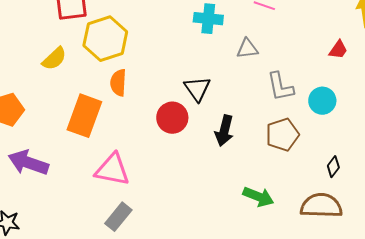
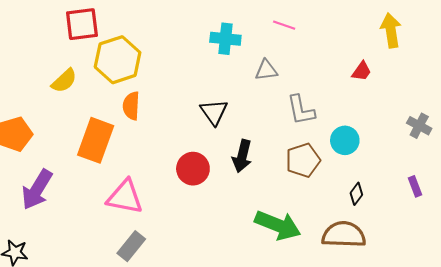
cyan circle: (322, 101) -> (345, 140), moved
red circle: (172, 118) -> (193, 169), moved
purple arrow: (28, 163) -> (37, 190), turned -78
green arrow: (258, 197) -> (278, 225), size x1.4

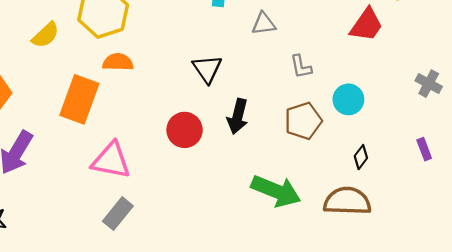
red trapezoid: (362, 71) -> (367, 25), size x1.6
orange semicircle: (131, 106) -> (118, 62), turned 88
gray L-shape: (301, 110) -> (301, 67), size x0.7

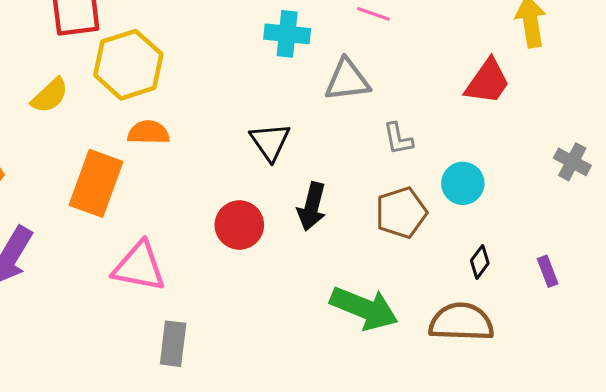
gray triangle: (264, 24) -> (347, 80), size x1.4
purple rectangle: (424, 149) -> (548, 271), moved
gray rectangle: (118, 214) -> (173, 344), moved, turned -32

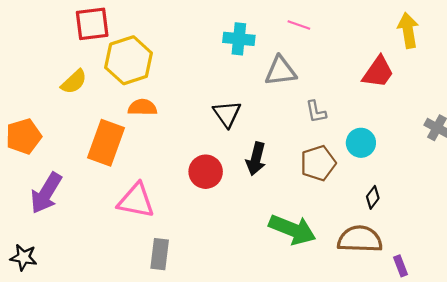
purple rectangle: (548, 271) -> (401, 266), moved

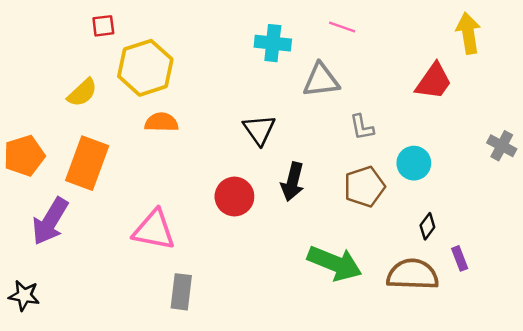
red square: (92, 24) -> (103, 26), size x0.6
orange rectangle: (106, 143) -> (87, 163), moved
purple rectangle: (401, 266) -> (460, 258), moved

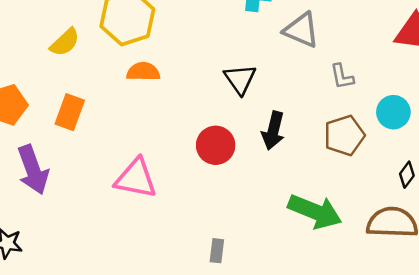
gray triangle: (321, 80) -> (301, 30), turned 30
orange rectangle: (87, 163) -> (70, 112), size x0.7
purple arrow: (50, 221) -> (33, 170), turned -51
gray rectangle: (181, 292) -> (217, 251), moved, size x0.7

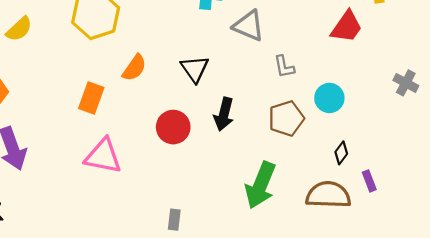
yellow semicircle: (65, 42) -> (19, 29), moved
orange semicircle: (143, 72) -> (134, 68), moved, turned 124
orange rectangle: (70, 112) -> (91, 98), moved
green arrow: (315, 211) -> (260, 185), turned 90

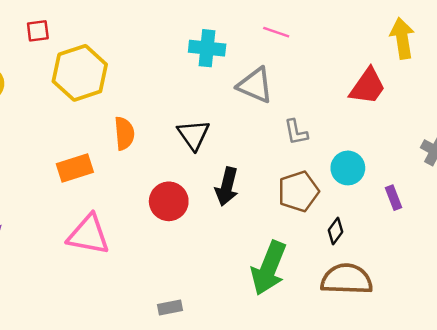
orange semicircle: (134, 68) -> (124, 133), turned -40
orange rectangle: (91, 98) -> (75, 168), turned 52
black diamond: (341, 153) -> (335, 231), moved
purple rectangle: (369, 181) -> (394, 198), moved
gray rectangle: (174, 220) -> (170, 308), turned 72

